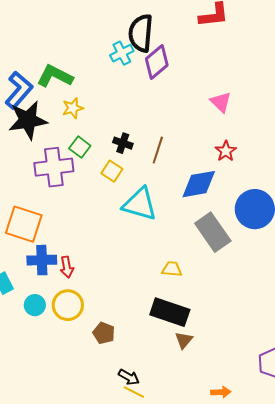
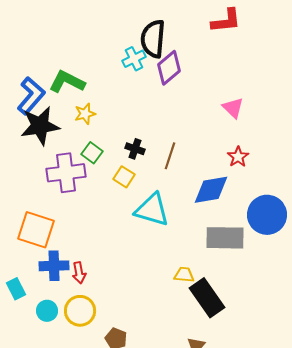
gray rectangle: (213, 232) -> (225, 238), turned -54
black rectangle: (170, 312) -> (207, 298), moved, turned 36

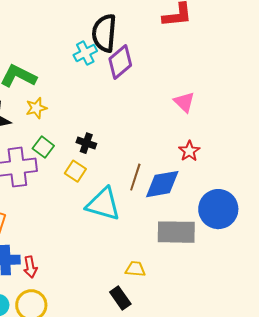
brown line: (170, 156) -> (135, 177), moved
black rectangle: (207, 298) -> (120, 298), moved, size x0.6

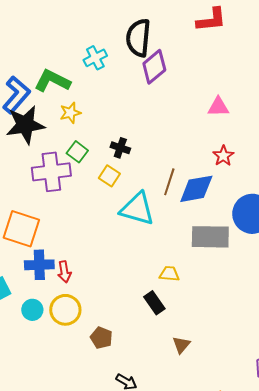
cyan cross: (85, 53) -> (95, 58), moved
pink triangle: (184, 102) -> (218, 107), turned -45

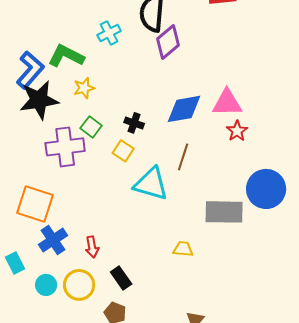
pink triangle: (218, 107) -> (227, 103), moved, size x1.4
blue diamond: (196, 189) -> (184, 109), moved
blue cross: (39, 265) -> (53, 240), turned -32
red arrow: (64, 272) -> (92, 247), moved
black rectangle: (154, 303) -> (121, 278), moved

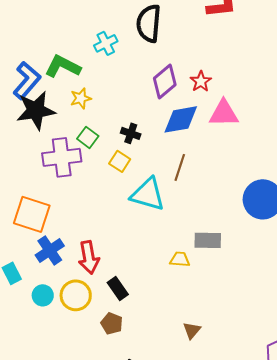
purple diamond: (168, 42) -> (165, 81), moved
red star: (237, 131) -> (201, 81), moved
gray rectangle: (224, 212) -> (208, 240), moved, size x0.7
red arrow: (92, 247) -> (89, 257), size x1.5

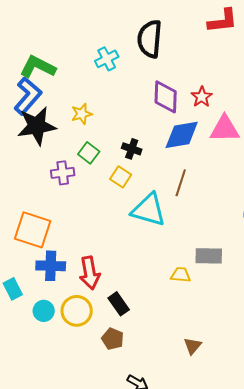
green L-shape: (63, 66) -> (38, 67), moved
purple diamond: (165, 81) -> (166, 97), turned -48
purple cross: (62, 157) -> (63, 173), size x0.6
blue cross: (50, 250) -> (51, 266), turned 36

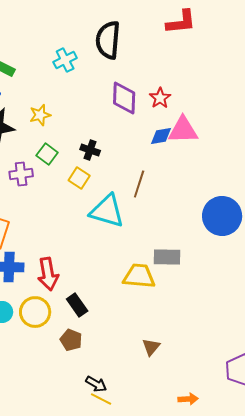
blue diamond: (182, 135) -> (161, 136), moved, size x0.6
yellow trapezoid: (181, 275) -> (139, 276), size x1.6

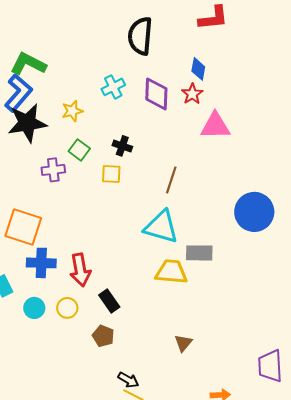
cyan cross: (65, 60) -> (113, 87), moved
blue diamond: (161, 136) -> (198, 69), moved, turned -70
yellow square: (79, 178) -> (111, 174), turned -30
cyan triangle: (107, 211) -> (161, 227), moved
yellow circle: (35, 312) -> (67, 308), size x0.7

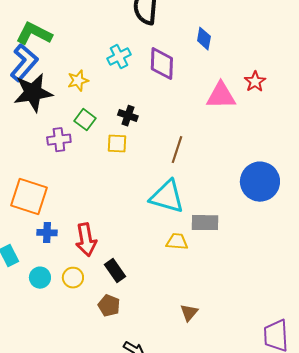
red star: (192, 94) -> (255, 82), moved
blue cross: (41, 263) -> (47, 233), size x0.7
yellow trapezoid: (171, 272) -> (177, 242), size x0.7

